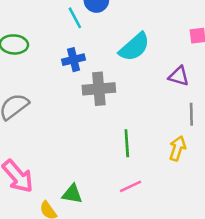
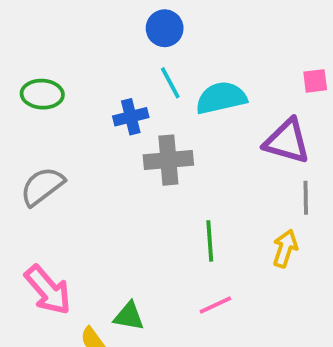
cyan line: (75, 18) -> (170, 83), moved
cyan semicircle: (134, 47) -> (221, 98), turned -152
purple triangle: (179, 76) -> (287, 141), size x1.5

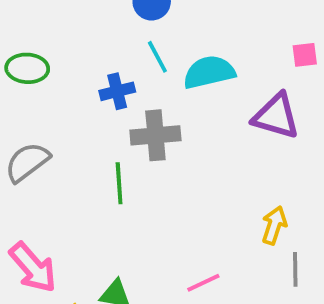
gray line: (306, 198) -> (295, 269), moved
green line: (210, 241) -> (119, 183), moved

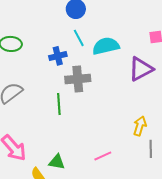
purple triangle: (276, 116) -> (141, 69), turned -44

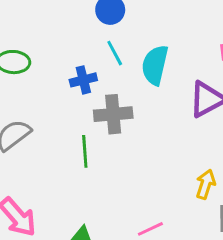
cyan semicircle: (106, 46) -> (155, 65), turned -64

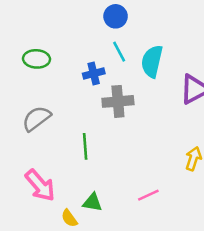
green line: (85, 151) -> (85, 146), moved

